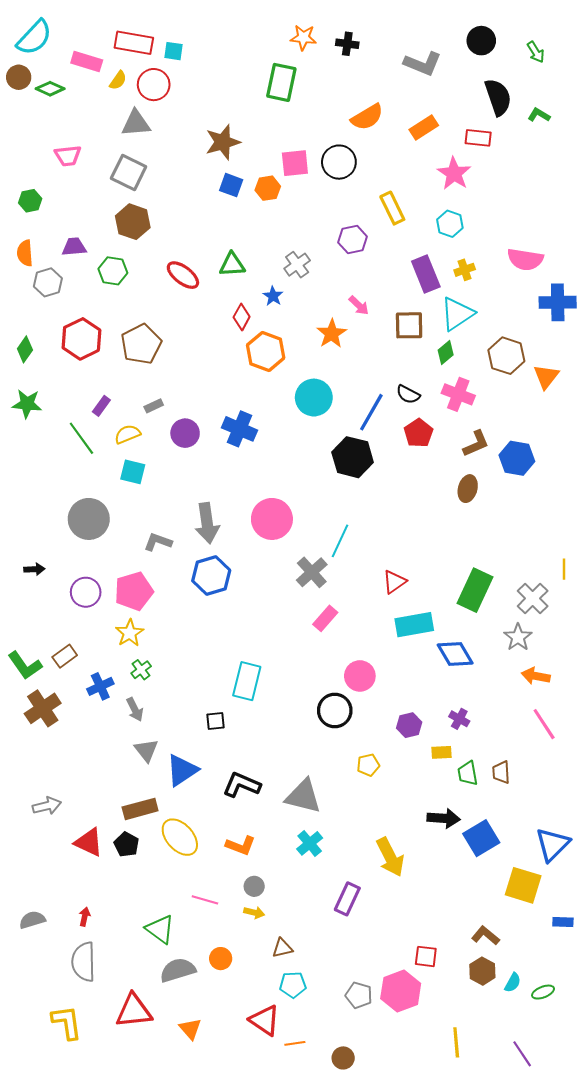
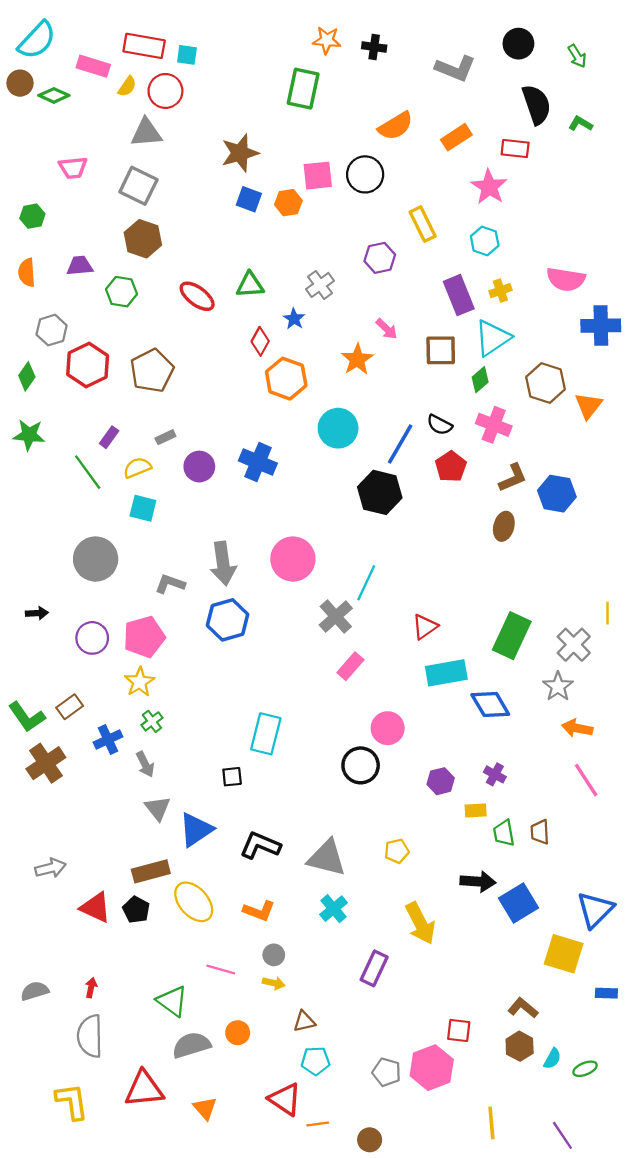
gray hexagon: (48, 282) -> (52, 330), moved
yellow pentagon: (368, 765) -> (397, 851), moved

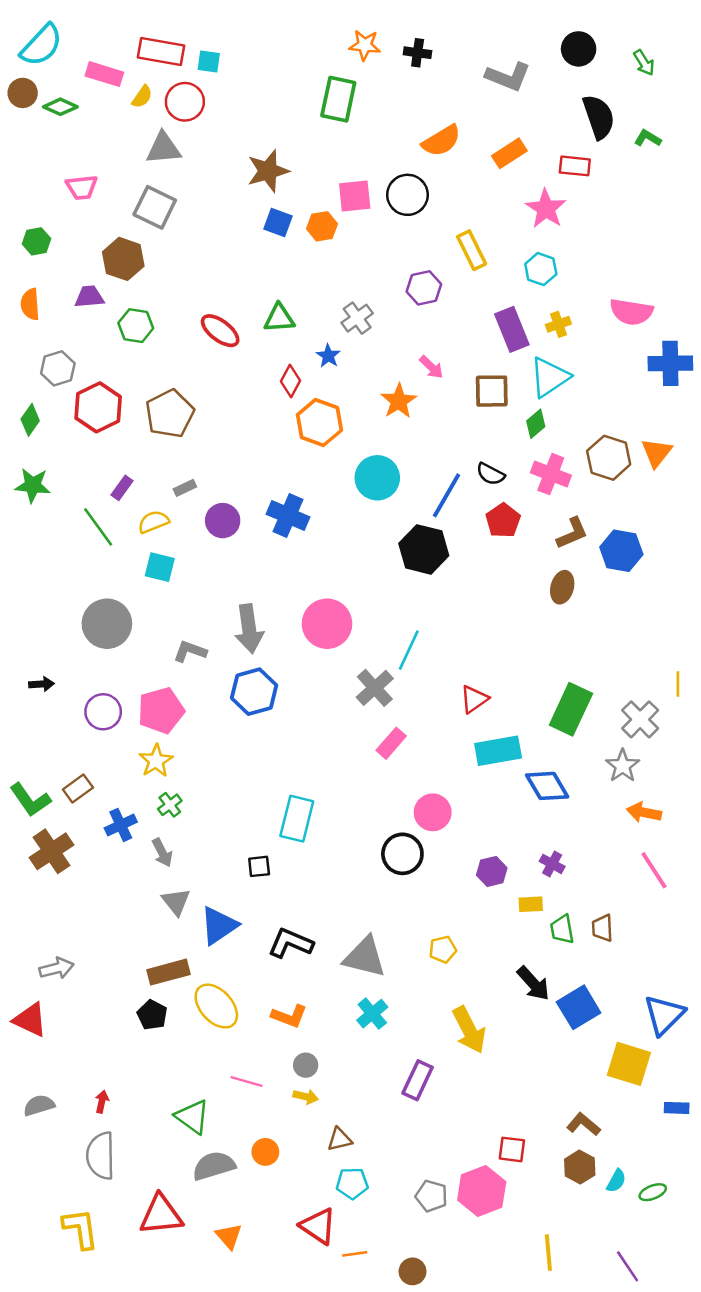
brown hexagon: (143, 239) -> (123, 259), moved
brown hexagon: (546, 383) -> (609, 458), moved
black arrow: (478, 882) -> (533, 983), turned 44
red triangle: (96, 907) -> (30, 1020), moved

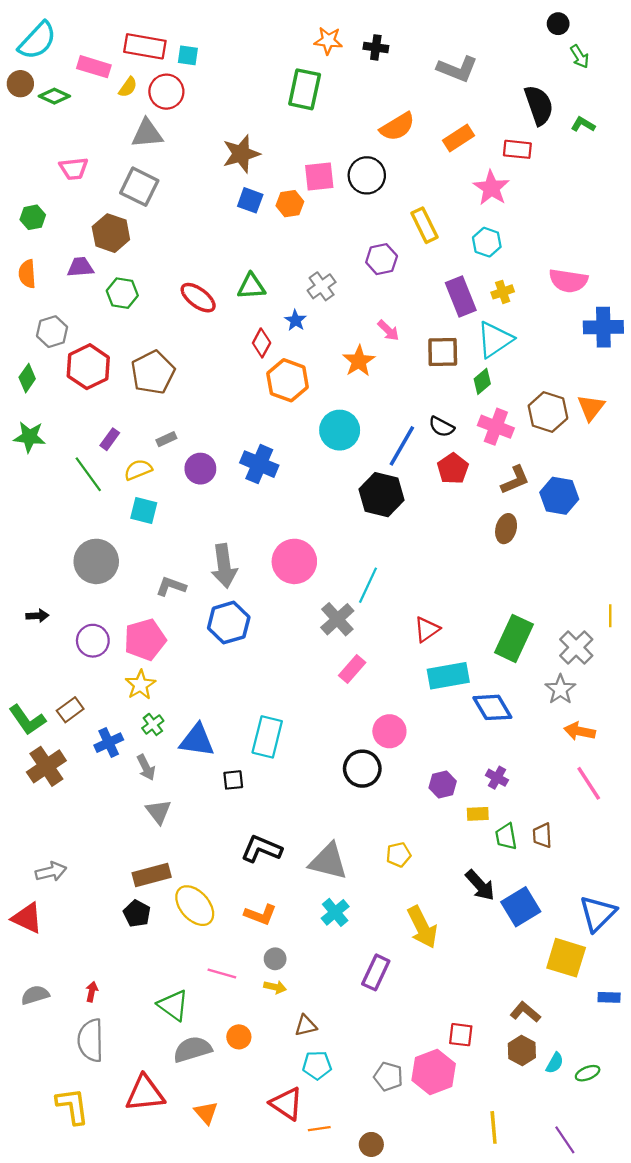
black circle: (579, 49) -> (558, 24), moved, size x0.7
blue triangle: (219, 926) -> (197, 740), moved, turned 42

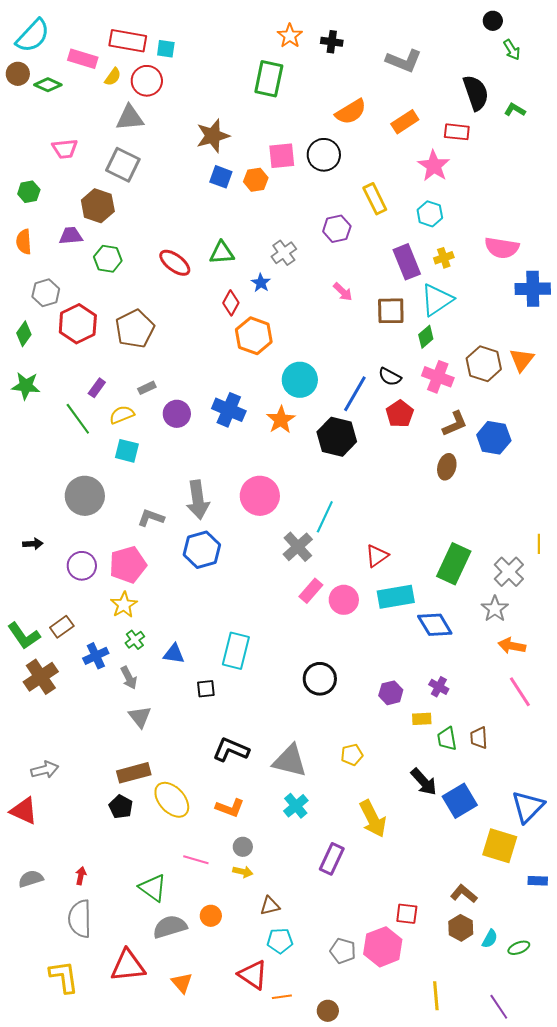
orange star: (328, 41) -> (290, 36), turned 30
orange star: (359, 361) -> (281, 420), moved
pink circle: (389, 731) -> (344, 600), moved
blue triangle: (197, 740) -> (174, 654), size x0.7

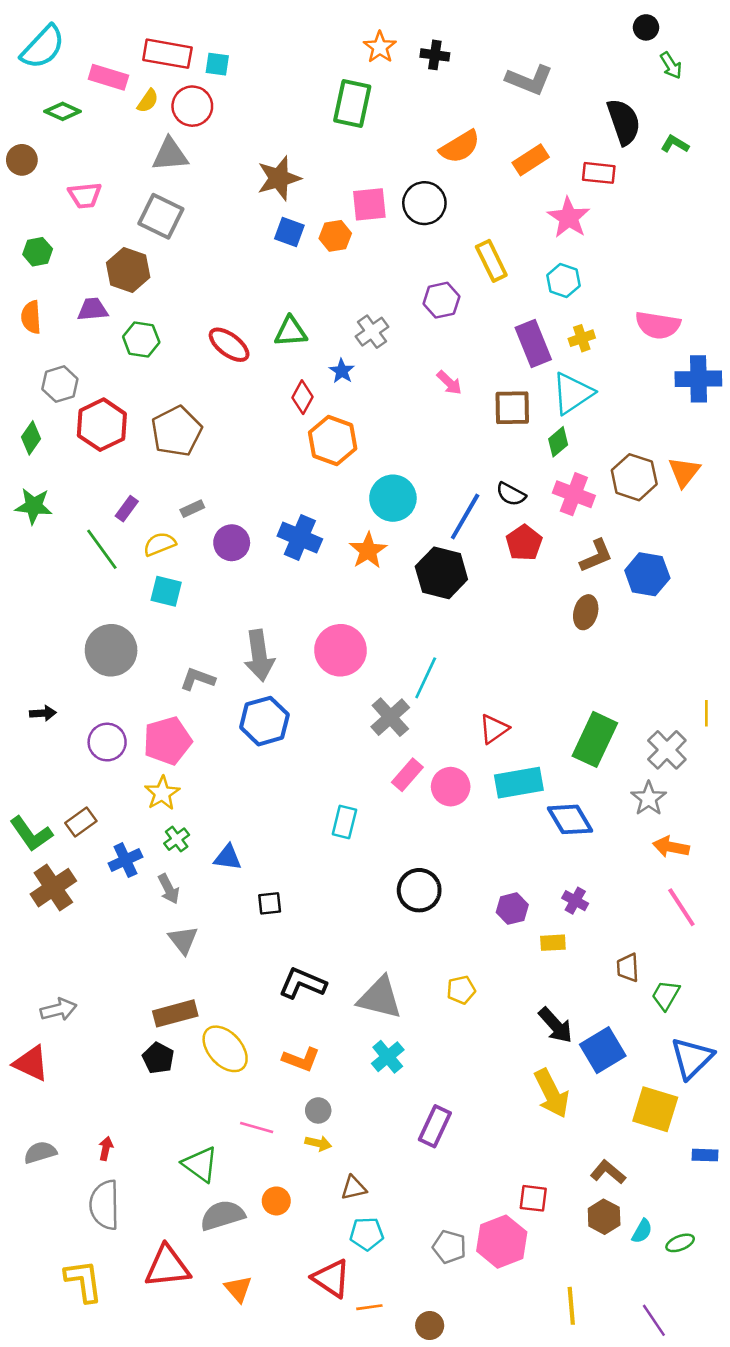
brown circle: (18, 74) -> (22, 160), moved
cyan rectangle: (236, 651) -> (344, 822), moved, size x0.7
green trapezoid: (447, 739) -> (666, 995), moved, turned 40
yellow arrow: (373, 819) -> (552, 1093), moved

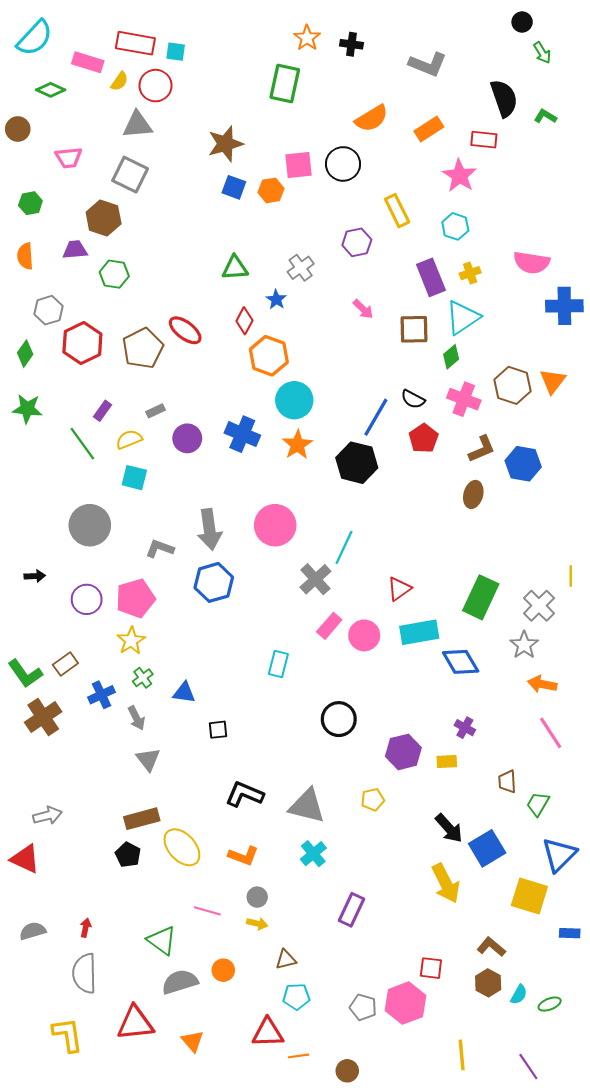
red ellipse: (229, 345) -> (185, 330), moved
cyan circle: (393, 498) -> (294, 400), moved
purple hexagon: (512, 909) -> (403, 752), moved, size x1.4
red triangle: (331, 1278) -> (268, 1033), turned -36

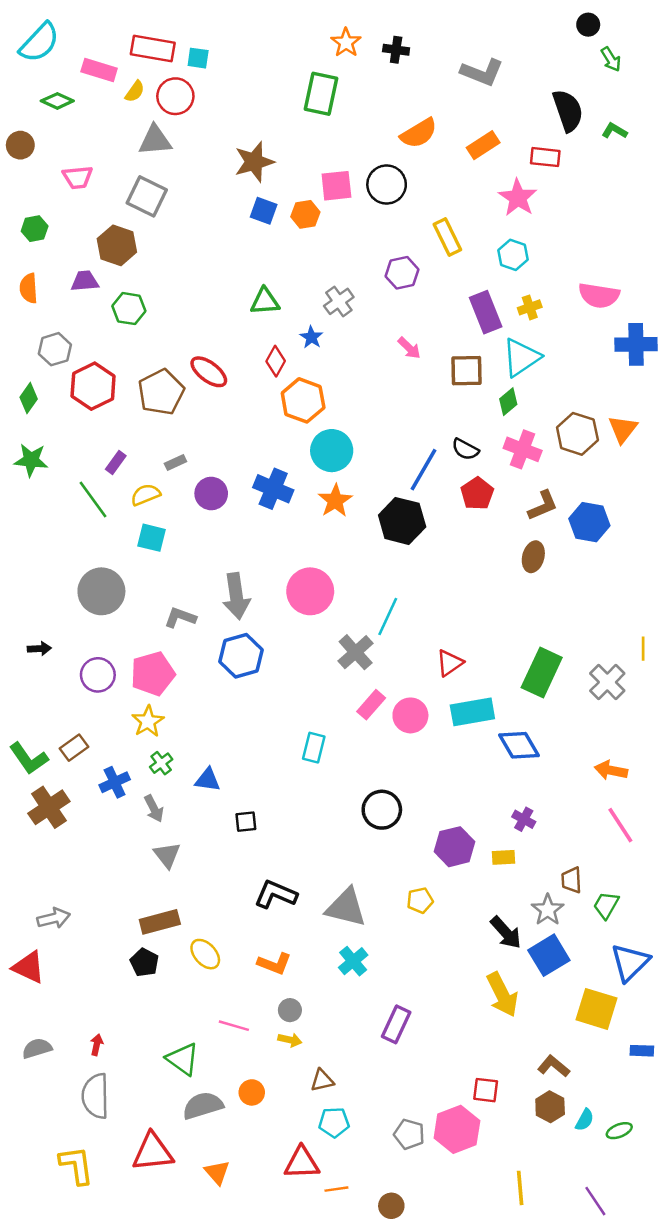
gray star: (524, 645) -> (548, 910), moved
yellow ellipse: (182, 847) -> (205, 954), size x0.7

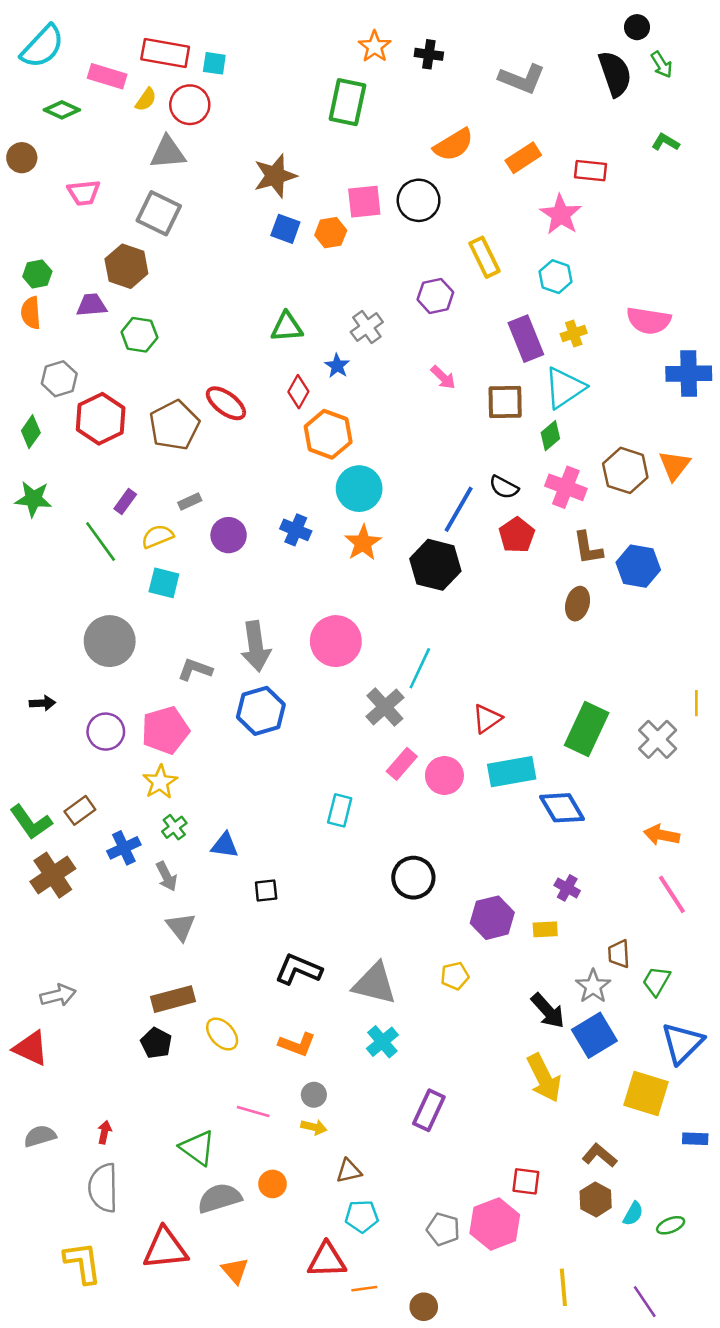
black semicircle: (568, 111) -> (615, 74), moved
green hexagon: (35, 229) -> (37, 274), moved
blue cross: (273, 489) -> (296, 530), size x0.7
brown L-shape: (543, 505) -> (588, 548), turned 104

